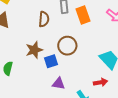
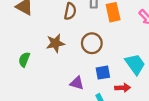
blue square: (51, 61) -> (103, 73), moved

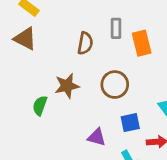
green semicircle: (24, 60) -> (40, 106), moved

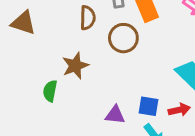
brown circle: (115, 85) -> (123, 38), moved
blue square: (130, 123) -> (149, 106), moved, turned 30

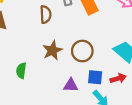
brown circle: (123, 38) -> (82, 51), moved
brown star: (75, 66) -> (52, 50), moved

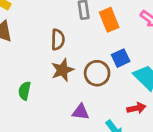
brown semicircle: (46, 14) -> (58, 40), moved
blue square: (95, 77) -> (121, 58), moved, turned -35

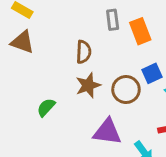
green semicircle: (24, 91) -> (46, 107), turned 30
purple triangle: (81, 112) -> (107, 132), size x1.5

